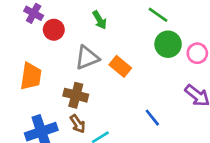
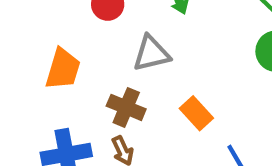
orange rectangle: (120, 66) -> (196, 113), moved

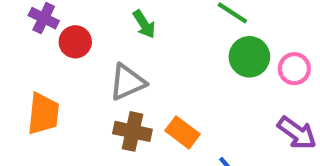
brown cross: (126, 107) -> (132, 131), moved

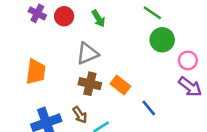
red circle: (75, 42) -> (64, 16), moved
pink circle: (294, 69) -> (188, 60), moved

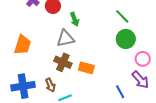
green arrow: (98, 18) -> (75, 19), moved
orange rectangle: (120, 85) -> (86, 68), turned -35
blue line: (149, 108) -> (120, 92), moved

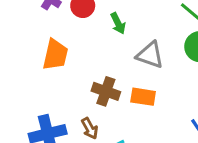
gray triangle: (65, 38) -> (150, 55), moved, turned 36
orange trapezoid: (23, 45) -> (55, 55), moved

